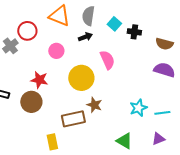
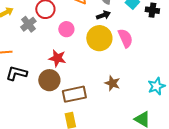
pink circle: (56, 51) -> (66, 29), moved
yellow circle: (81, 78) -> (99, 38), moved
brown rectangle: (73, 119) -> (74, 94), moved

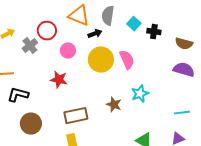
black arrow: (103, 15) -> (95, 34), moved
brown circle: (49, 80) -> (31, 124), moved
cyan star: (156, 86) -> (140, 94), moved

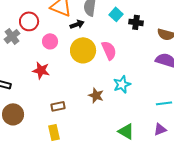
brown rectangle: (76, 116) -> (58, 106), size x0.6

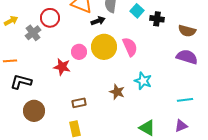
pink circle: (50, 41) -> (79, 52), moved
cyan star: (122, 84) -> (143, 81), turned -30

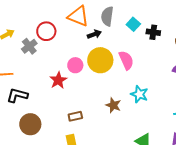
red star: (62, 67) -> (58, 80), turned 30

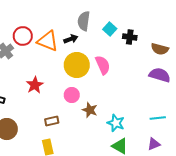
orange triangle: (78, 16) -> (48, 41), moved
pink circle: (75, 65) -> (72, 95), moved
cyan star: (139, 94) -> (116, 123), moved

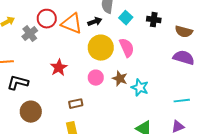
cyan square: (110, 29) -> (126, 18), moved
brown star: (90, 110) -> (120, 79), moved
cyan star: (116, 123) -> (140, 88), moved

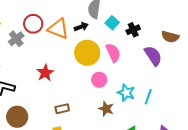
black cross: (154, 20) -> (133, 30), moved, turned -32
purple semicircle: (184, 58) -> (153, 56), moved, turned 40
pink circle: (96, 78) -> (99, 80), moved
brown star: (120, 79) -> (106, 109), moved
cyan line: (182, 101) -> (148, 97), moved, turned -63

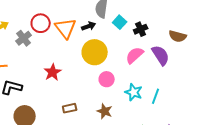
orange triangle: (58, 29) -> (66, 28), turned 30
pink semicircle: (113, 53) -> (135, 55), moved, turned -108
brown star: (106, 109) -> (105, 111), moved

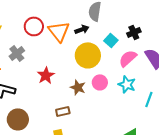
cyan square: (120, 22) -> (111, 40), moved
gray cross: (24, 38) -> (17, 53), moved
cyan star: (134, 92) -> (127, 84), moved
brown star: (105, 111) -> (78, 87), moved

